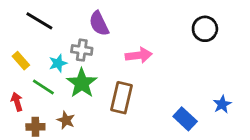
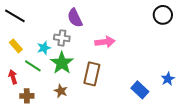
black line: (39, 21) -> (15, 16), moved
black circle: (205, 29) -> (163, 15), moved
brown star: (66, 120) -> (61, 91), moved

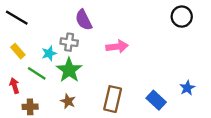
brown rectangle: (92, 74) -> (113, 99), moved

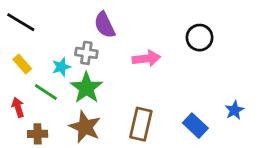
black circle: (182, 17) -> (200, 38), moved
brown star: (68, 101) -> (85, 127), size x1.6

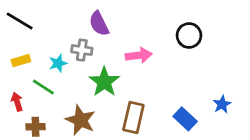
yellow rectangle: (22, 64) -> (21, 61), turned -66
green star: (86, 88) -> (104, 82), moved

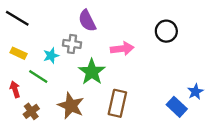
yellow rectangle: (21, 61) -> (18, 53), turned 42
blue rectangle: (185, 119) -> (177, 107), moved
brown cross: (35, 127) -> (31, 111), turned -35

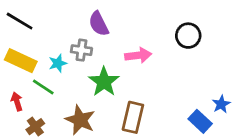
yellow rectangle: (18, 53) -> (21, 61), size x1.6

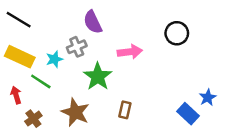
gray cross: (81, 50) -> (77, 47), turned -30
brown rectangle: (133, 117) -> (125, 110), size x0.6

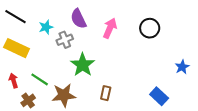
pink arrow: (130, 52) -> (110, 28), moved, turned -60
cyan star: (54, 59) -> (46, 27), moved
green line: (41, 81) -> (40, 79), moved
blue star: (208, 98) -> (182, 67), moved
brown star: (75, 112) -> (64, 95), turned -30

